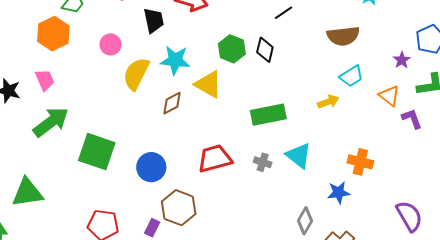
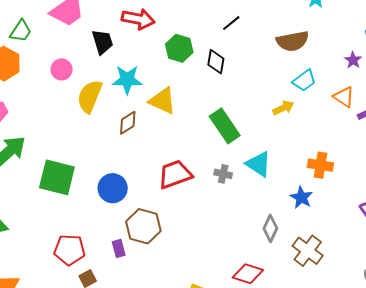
green hexagon: (232, 49) -> (179, 48), moved
green rectangle: (268, 115) -> (225, 126), turned 72
blue star: (339, 193) -> (301, 197), turned -30
purple rectangle: (152, 228) -> (119, 248), turned -36

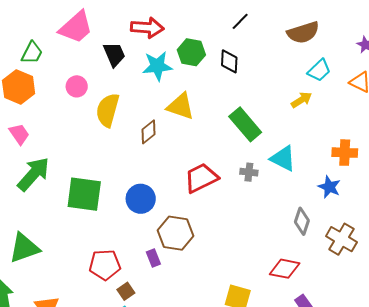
cyan star: (127, 80) -> (157, 66), moved

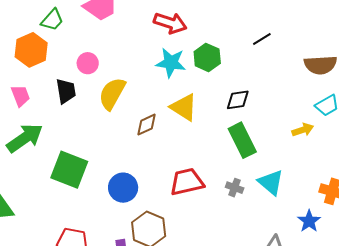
black trapezoid: (114, 54) -> (66, 91), moved
black diamond: (229, 61) -> (238, 100), moved, turned 65

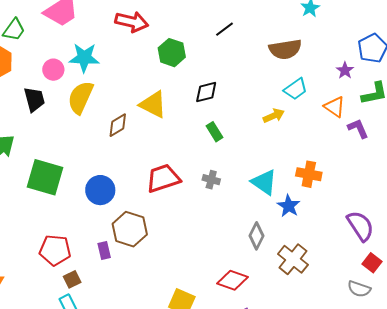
cyan star: (171, 63) -> (84, 58), moved
green rectangle: (242, 140) -> (214, 132), size x0.6
cyan triangle: (271, 182) -> (264, 182), moved

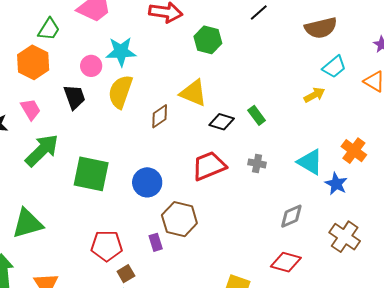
black diamond: (206, 92) -> (222, 122), moved, turned 35
orange cross: (309, 174) -> (354, 151), turned 30
gray diamond: (257, 236) -> (291, 216), moved, turned 44

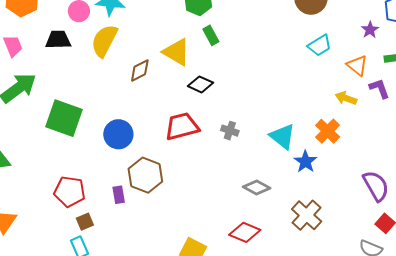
yellow arrow: (314, 95) -> (346, 98), moved, turned -140
black trapezoid: (74, 97) -> (58, 40), turned -80
green rectangle: (257, 115) -> (211, 35), moved
gray diamond: (291, 216) -> (257, 188), turned 44

